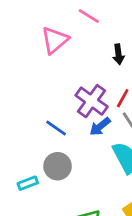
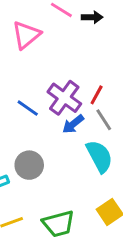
black arrow: (118, 54) -> (92, 17), moved, turned -84
blue line: (56, 128) -> (28, 108), moved

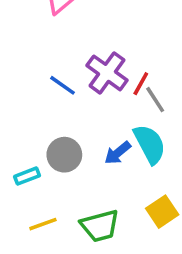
red line: (97, 95) -> (141, 84), moved
blue arrow: (73, 124) -> (118, 153), moved

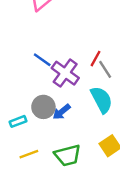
purple cross: (107, 73) -> (65, 73), moved
blue arrow: (118, 153) -> (62, 112), moved

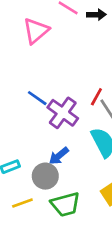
gray circle: (43, 107) -> (45, 176), moved

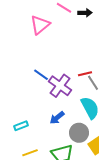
red line: (96, 97) -> (85, 74), turned 48
gray circle: (45, 176) -> (79, 133), moved

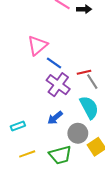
pink triangle: (40, 25) -> (37, 45), moved
blue line: (41, 75) -> (54, 63), moved

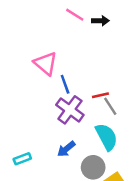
pink triangle: (37, 45) -> (45, 63), turned -40
blue line: (54, 63) -> (65, 84), turned 35

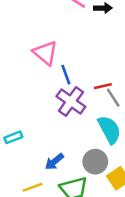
blue arrow: (66, 149) -> (54, 162), moved
cyan rectangle: (22, 159) -> (13, 137), moved

